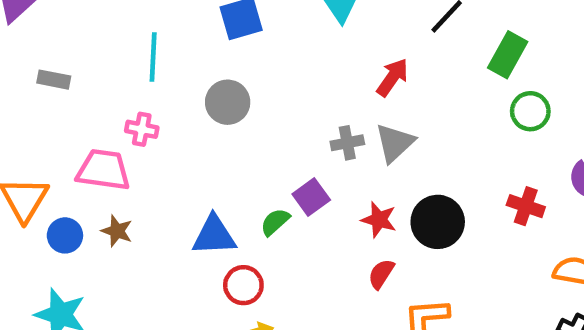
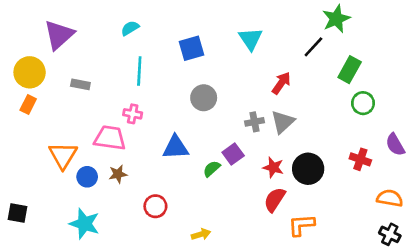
gray circle: (228, 102) -> (204, 98), moved
brown star: (117, 231) -> (118, 174), turned -30
blue triangle: (214, 235) -> (176, 147), moved
red semicircle: (381, 274) -> (275, 200), size x1.4
red circle: (243, 285) -> (155, 206), moved

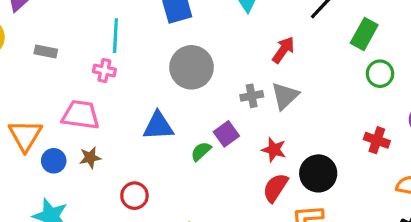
gray circle: (204, 98) -> (191, 67), size x1.4
pink cross: (133, 114) -> (104, 70), moved
black circle: (308, 169) -> (318, 173), moved

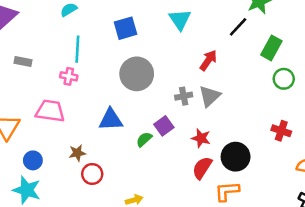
brown star: (90, 158) -> (77, 153), moved
blue circle: (54, 161) -> (33, 160), moved

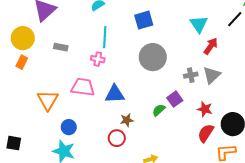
cyan triangle: (180, 20) -> (199, 24), moved
blue triangle: (111, 120) -> (115, 94), moved
brown star: (77, 153) -> (127, 120), moved

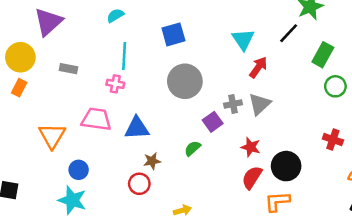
purple square: (175, 99) -> (213, 122), moved

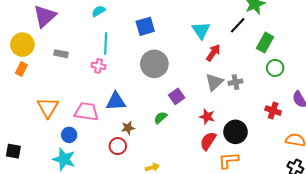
gray cross: (233, 104) -> (236, 82), moved
pink trapezoid: (96, 119) -> (86, 112), moved

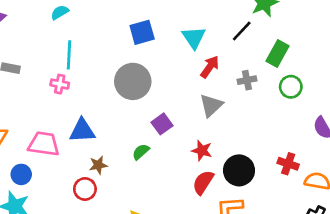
blue square: (145, 26) -> (142, 32), moved
gray cross: (236, 82) -> (247, 80), moved
red cross: (273, 111) -> (288, 164), moved

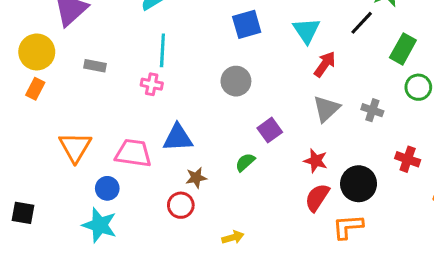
gray cross: (247, 80) -> (372, 110), moved, turned 30
gray circle: (133, 81) -> (236, 81), size x0.7
red cross: (288, 164) -> (408, 159), moved

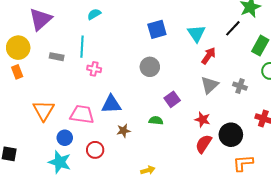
cyan line: (162, 50) -> (82, 47), moved
orange rectangle: (35, 89) -> (17, 72), turned -48
green semicircle: (245, 162) -> (156, 121), turned 48
red circle: (181, 205) -> (95, 150), moved
orange L-shape: (348, 227) -> (243, 163), moved

